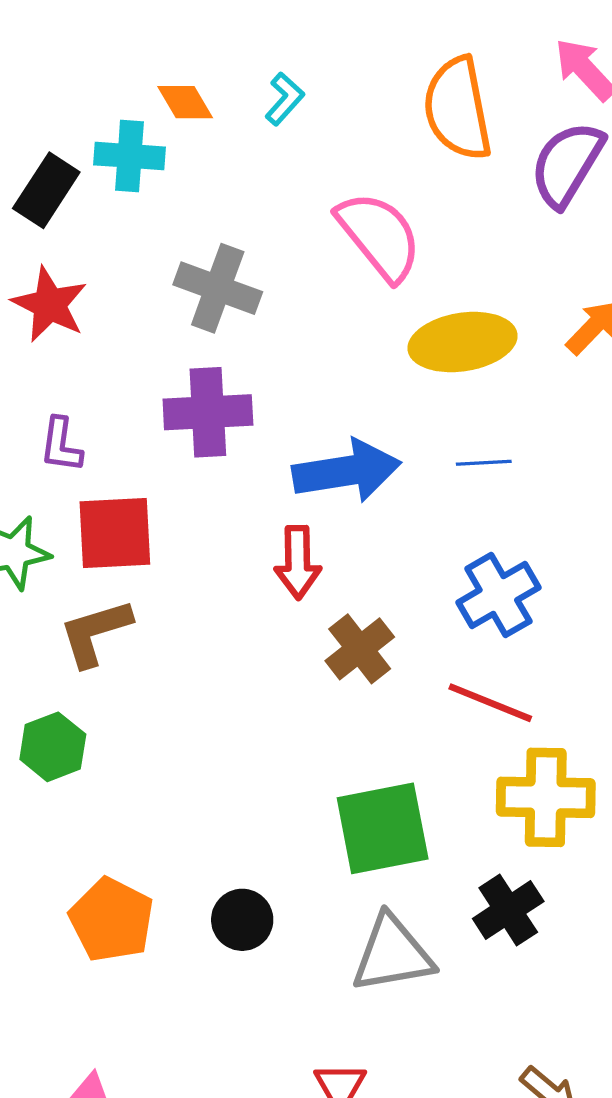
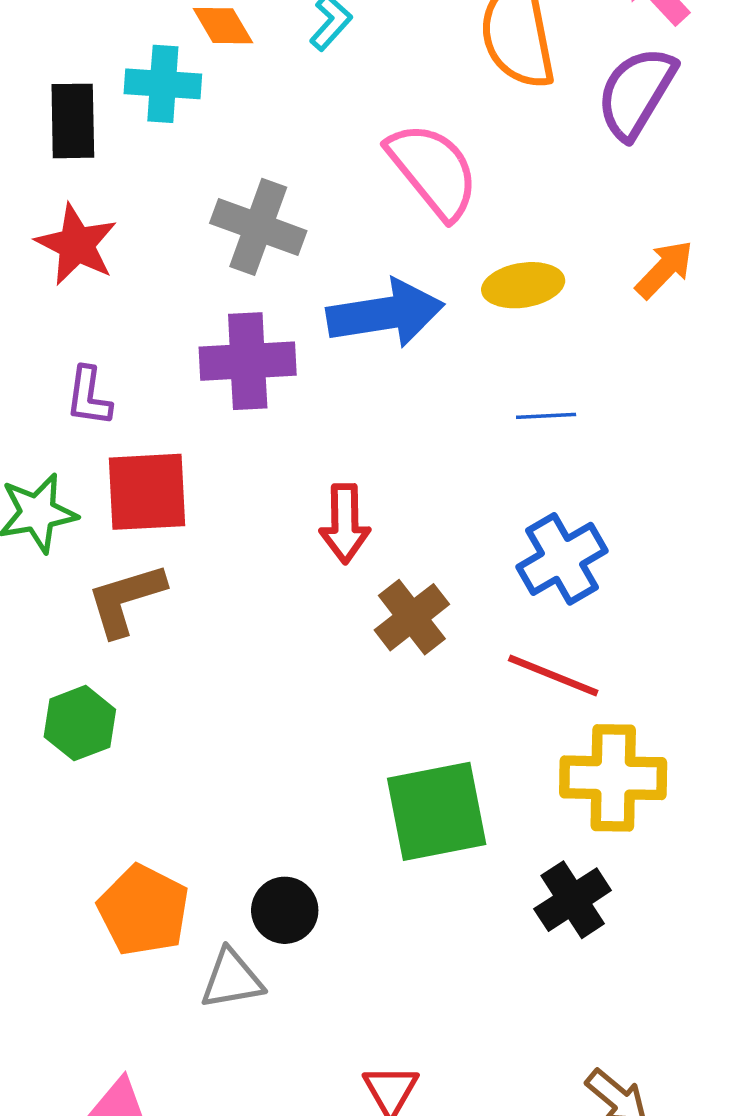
black rectangle: (46, 190) -> (73, 121), turned -34
yellow ellipse: (463, 342) -> (523, 285), size x0.7
blue arrow: (347, 471) -> (385, 313), moved
gray triangle: (392, 954) -> (232, 979), moved, size x0.7

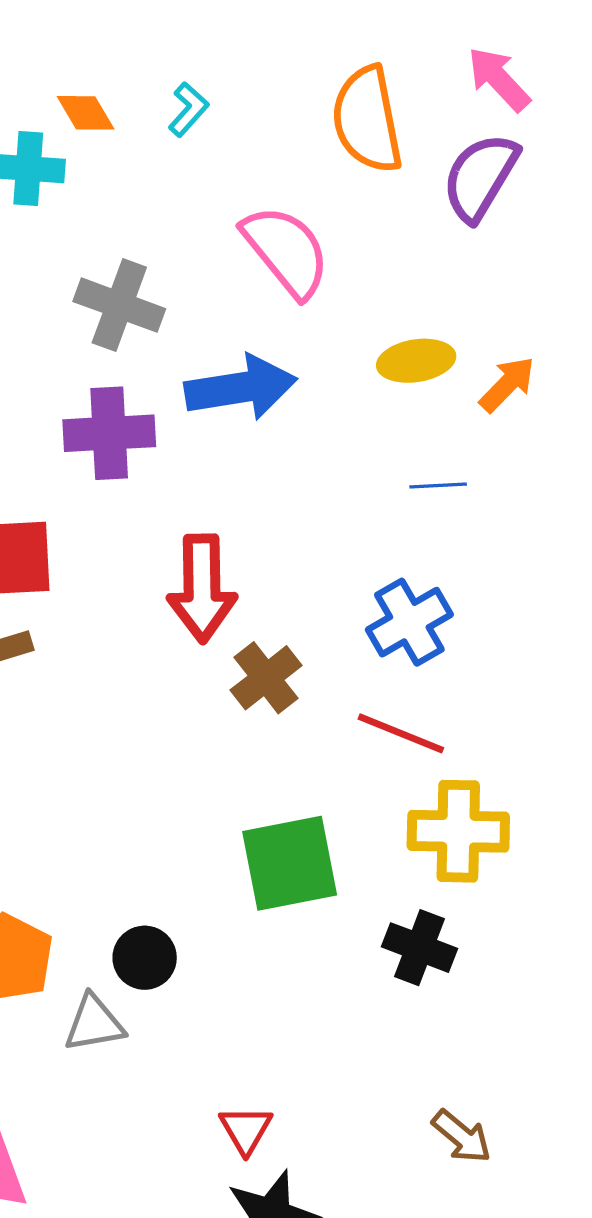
orange arrow: (664, 269) -> (507, 384), moved
yellow ellipse: (523, 285) -> (416, 361), moved
blue line: (546, 416) -> (438, 486), moved
red arrow: (345, 524) -> (202, 588), size x1.4
black cross: (573, 900) -> (419, 948), turned -36

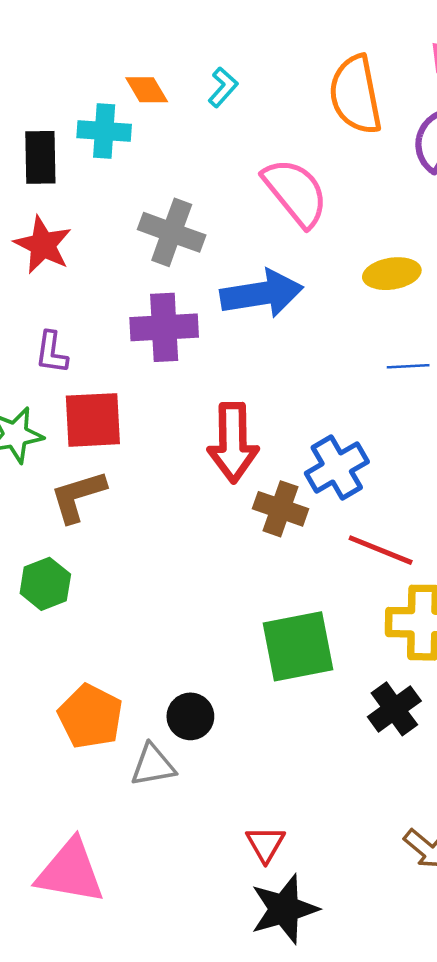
blue cross: (409, 622) -> (337, 468), moved
brown cross: (266, 678) -> (280, 509), turned -33
black cross: (419, 948) -> (394, 709), turned 33

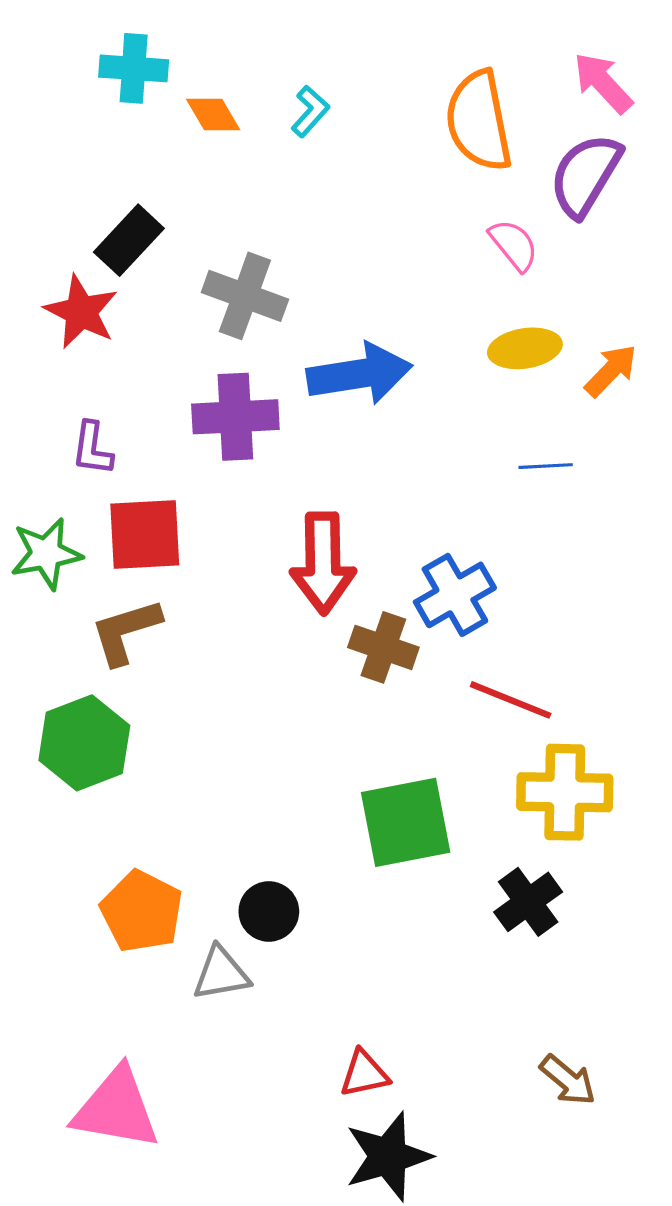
cyan cross: (104, 131) -> (134, 68), moved
black rectangle: (40, 157) -> (129, 240), moved, turned 44
pink semicircle: (296, 192) -> (514, 245), moved, size x0.6
green hexagon: (45, 584) -> (84, 743), size x1.4
red triangle: (265, 844) -> (364, 1074), turned 48

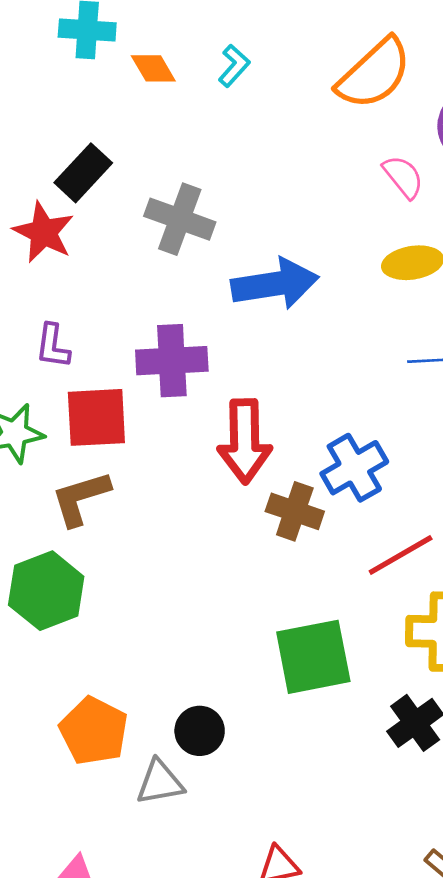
orange semicircle: (479, 121) -> (374, 74), turned -122
purple cross: (235, 417) -> (172, 361), moved
red line: (511, 700) -> (401, 555), turned -52

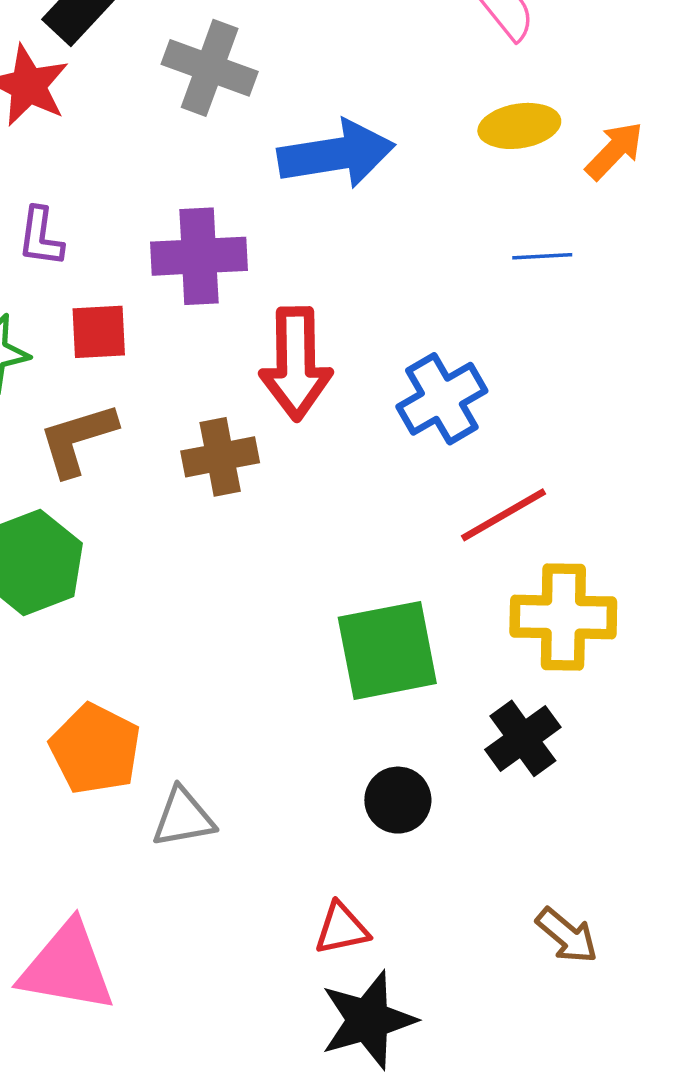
red square: (96, 417) -> (99, 332), size x0.7
brown cross: (295, 511) -> (220, 457), moved, turned -30
black circle: (200, 731) -> (398, 800), moved

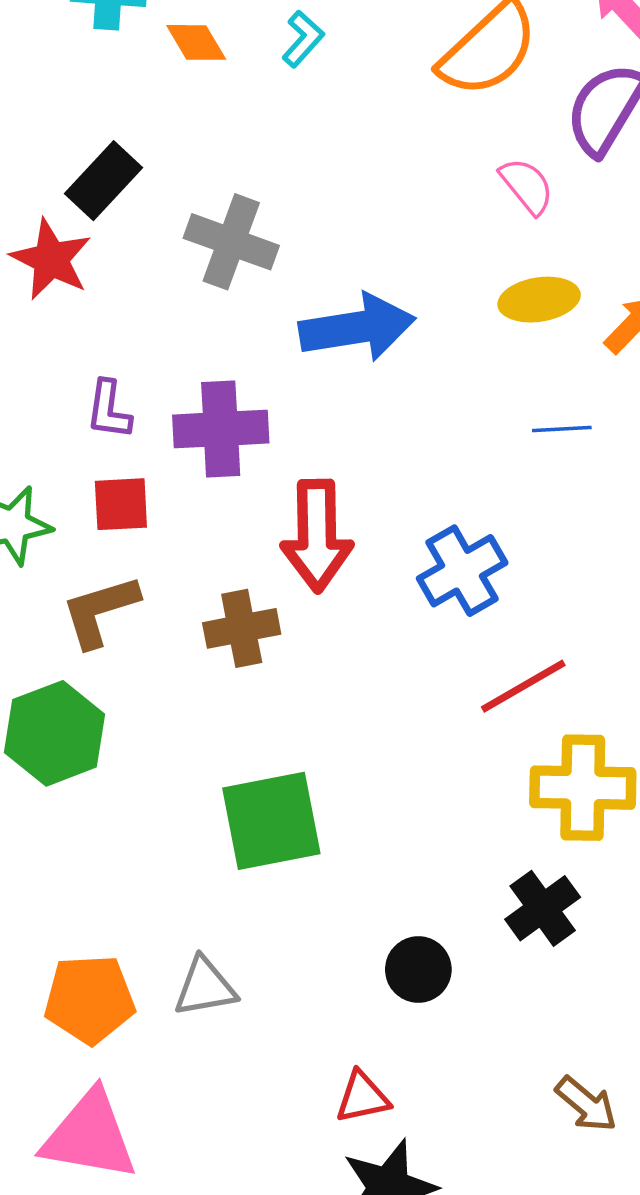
purple L-shape: (41, 237) -> (109, 410), moved
green square: (387, 650) -> (271, 821), moved
orange pentagon: (95, 749) -> (90, 999), moved, turned -30

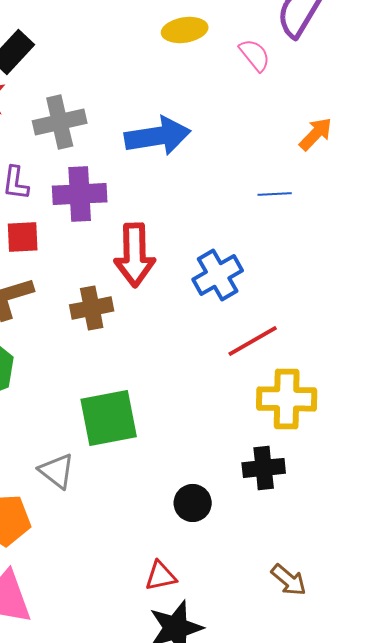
gray cross: (231, 242) -> (60, 122), moved, turned -33
yellow ellipse: (539, 300) -> (185, 30), moved
black cross: (543, 908) -> (264, 468), turned 30
gray triangle: (205, 987) -> (57, 471), moved, turned 48

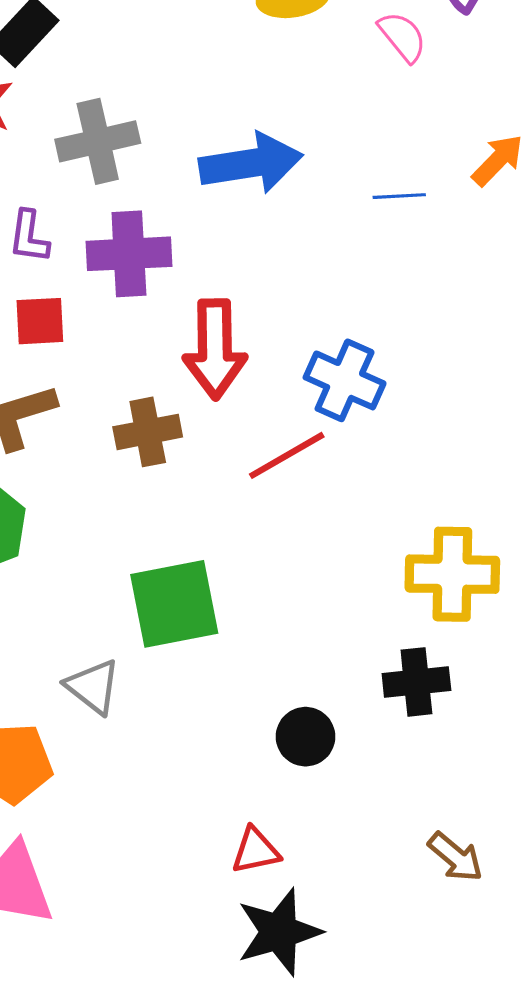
blue line: (275, 194) -> (399, 196), moved
blue cross: (218, 275) -> (345, 380), turned -36
red line: (253, 341) -> (287, 455), moved

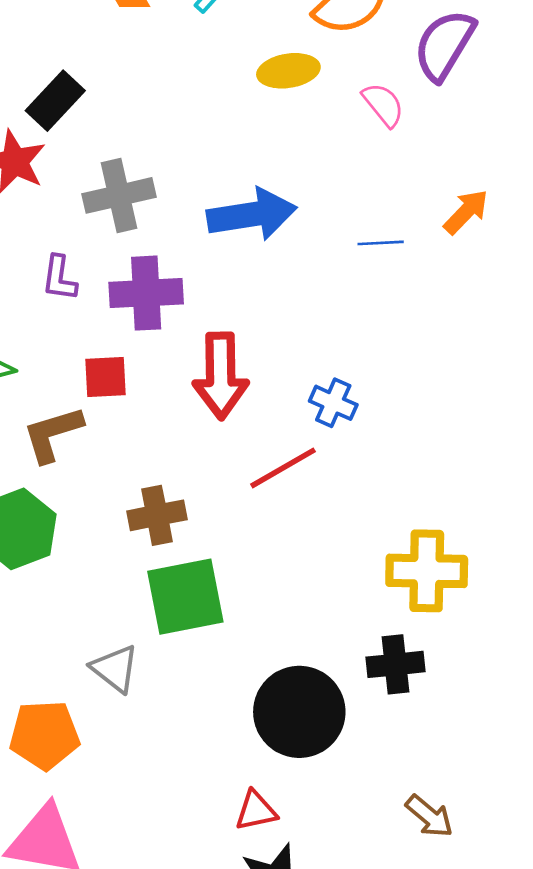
red square: (40, 321) -> (105, 377), moved
blue cross: (345, 380) -> (333, 403), size x0.7
brown cross: (148, 432) -> (157, 515), moved
black circle: (305, 737) -> (299, 712), size x1.8

